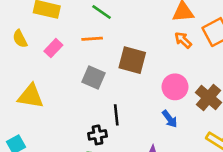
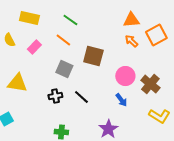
orange line: (92, 39) -> (63, 40), turned 42
black line: (116, 115) -> (81, 97), turned -42
black cross: (98, 135) -> (55, 96), moved

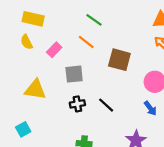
yellow rectangle: (29, 18) -> (33, 19), moved
gray square: (64, 69) -> (74, 74), moved, turned -30

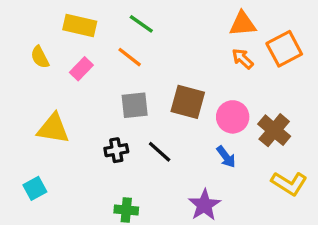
yellow rectangle: (33, 19) -> (80, 25), moved
brown square: (119, 60) -> (188, 102), moved
gray square: (74, 74) -> (135, 105), moved

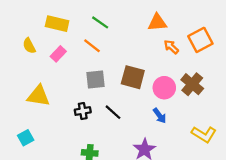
orange triangle: (243, 24) -> (157, 22), moved
brown cross: (274, 130) -> (192, 84), moved

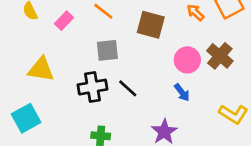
brown square: (133, 77) -> (151, 25), moved
black cross: (83, 111) -> (92, 87), size x1.5
cyan square: (26, 138) -> (26, 118), size x1.5

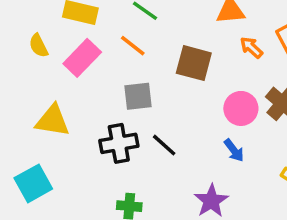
pink rectangle: (64, 21) -> (82, 58), size x1.5

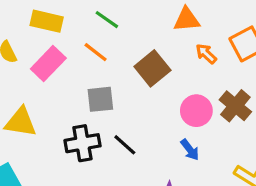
brown square: (194, 63) -> (152, 68), turned 36

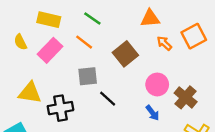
brown cross: (235, 106) -> (186, 97), moved
black cross: (82, 143) -> (61, 108), moved
black line: (125, 145) -> (108, 99), moved

